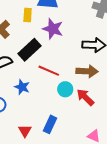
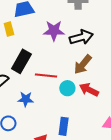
purple star: (53, 29) -> (54, 31), moved
brown arrow: (87, 71) -> (83, 64), turned 145

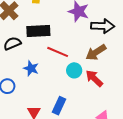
black rectangle: (21, 61) -> (38, 31), turned 40

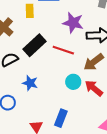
black rectangle: (38, 31) -> (35, 45), turned -35
red line: (58, 52) -> (63, 50), moved

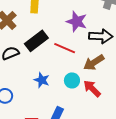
blue star: (30, 83) -> (42, 80), moved

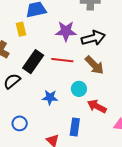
brown arrow: (94, 63) -> (94, 65), turned -85
red arrow: (92, 89) -> (97, 106), moved

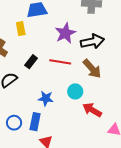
purple star: (66, 31) -> (65, 33), turned -30
black rectangle: (33, 62) -> (31, 62), size x0.6
blue rectangle: (75, 127) -> (35, 122), moved

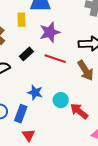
purple star: (65, 33) -> (50, 32), moved
cyan circle: (75, 91) -> (61, 100), moved

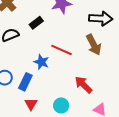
red line: (55, 59) -> (62, 50), moved
cyan circle: (61, 100) -> (61, 105), moved

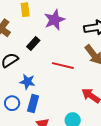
blue star: (41, 62) -> (27, 82), moved

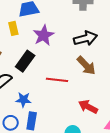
black rectangle: (33, 43) -> (25, 61), size x1.5

